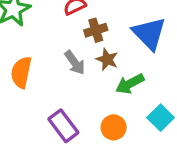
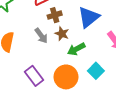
blue triangle: (149, 33) -> (89, 17), turned 35
orange circle: (114, 127) -> (66, 77), size x1.5

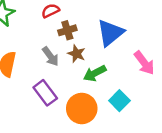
purple rectangle: (34, 76) -> (45, 93), moved

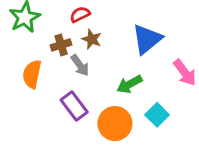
brown cross: (67, 30) -> (61, 45), moved
brown star: (76, 54) -> (92, 39), moved

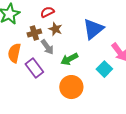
green arrow: (129, 84) -> (69, 59), moved
purple rectangle: (74, 106) -> (34, 68), moved
cyan square: (157, 115) -> (104, 69), moved

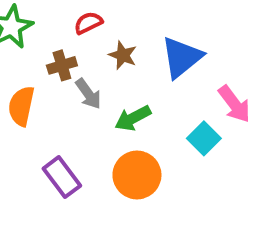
brown star: (55, 29) -> (123, 55), moved
purple rectangle: (34, 68) -> (62, 177), moved

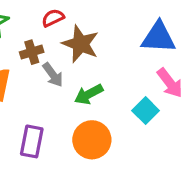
brown star: (123, 55) -> (80, 44), size x1.6
blue triangle: (182, 57) -> (159, 37), moved, turned 42
purple rectangle: (62, 177) -> (32, 141), turned 48

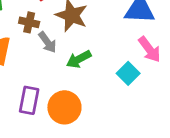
brown cross: (32, 52) -> (29, 22), turned 30
orange circle: (92, 140) -> (64, 107), moved

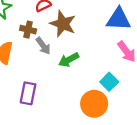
cyan square: (128, 73) -> (109, 82), moved
orange circle: (64, 107) -> (94, 104), moved

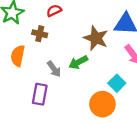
brown star: (63, 24) -> (96, 38), moved
gray arrow: (43, 46) -> (54, 69), moved

